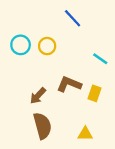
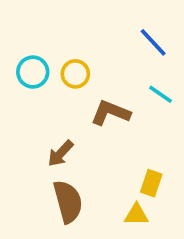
blue line: (73, 18) -> (153, 42), moved
brown L-shape: (69, 84) -> (111, 113), moved
yellow rectangle: (94, 93) -> (151, 183), moved

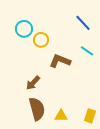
cyan circle: (33, 72) -> (24, 29), moved
yellow rectangle: (151, 183) -> (90, 116), moved
yellow triangle: (136, 215) -> (61, 116), moved

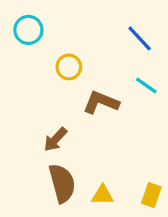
cyan circle: (24, 29) -> (28, 30), moved

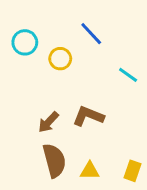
cyan circle: (28, 30) -> (25, 42), moved
blue line: (140, 38) -> (91, 34), moved
brown L-shape: (101, 102) -> (88, 116), moved

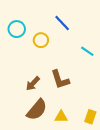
brown L-shape: (88, 116) -> (60, 79), turned -130
brown semicircle: (54, 160) -> (37, 110), turned 55

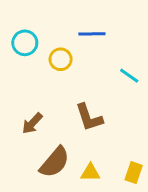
blue line: (62, 23) -> (92, 34), turned -48
brown arrow: (33, 84) -> (32, 123), moved

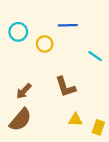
brown semicircle: (55, 162) -> (20, 120), moved
yellow triangle: (90, 173) -> (75, 120), moved

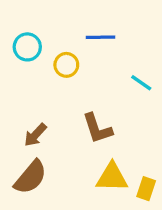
yellow triangle: (75, 120) -> (112, 177), size x1.5

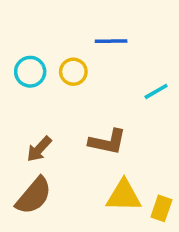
cyan circle: (27, 47) -> (30, 72), moved
cyan line: (141, 83) -> (156, 91), turned -65
brown L-shape: (97, 128) -> (107, 142), turned -60

